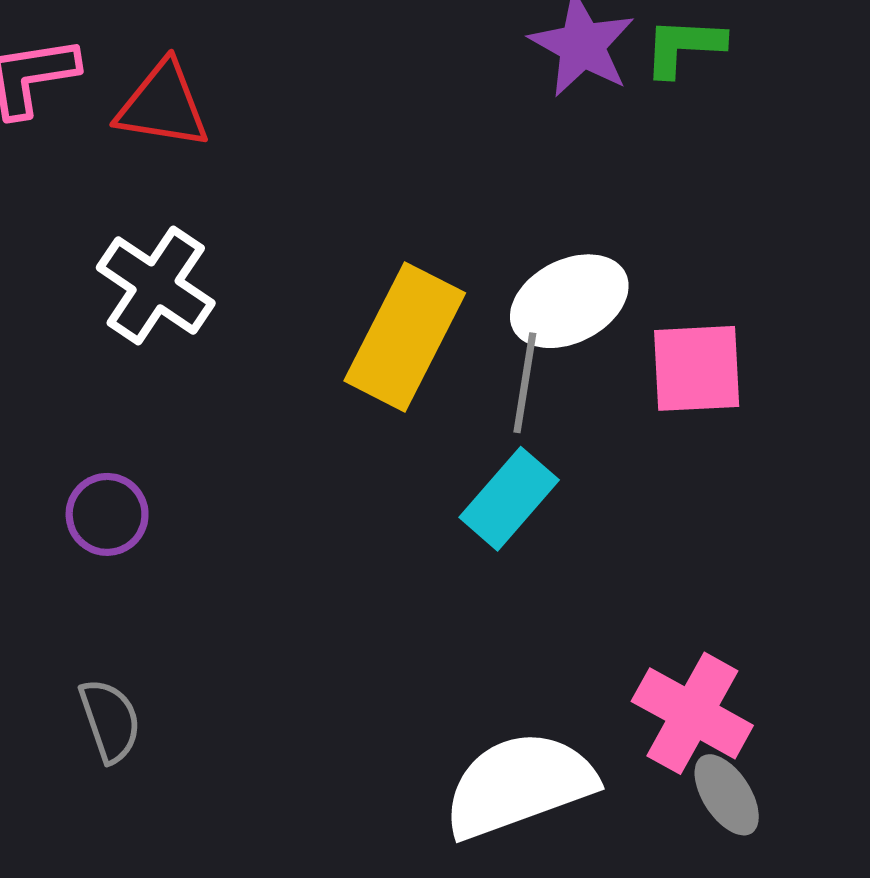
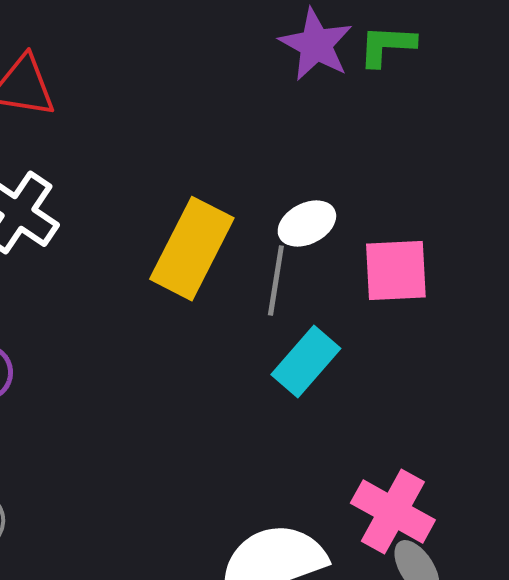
white ellipse: (569, 301) -> (307, 224), size x0.7
cyan rectangle: (509, 499) -> (306, 362), moved

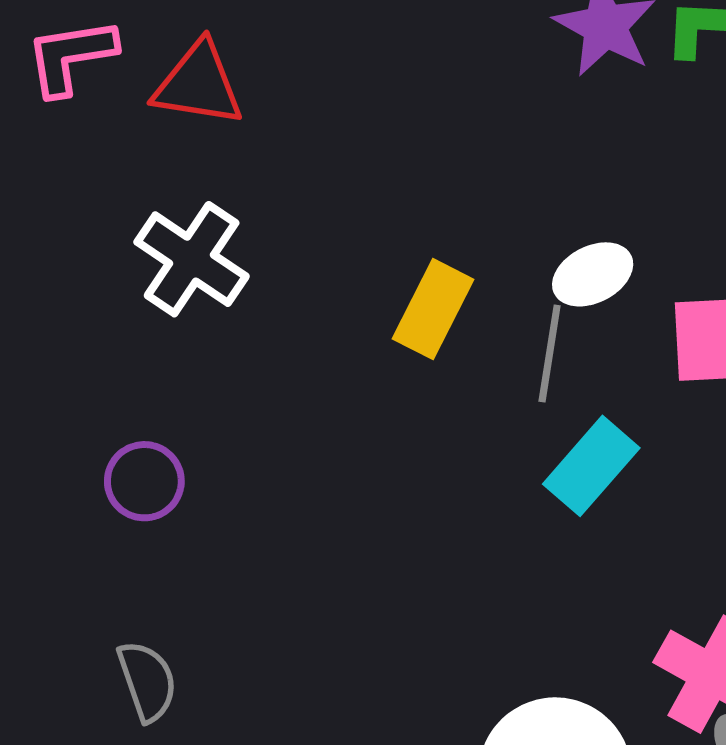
yellow rectangle: (192, 249) -> (433, 309), size x0.7

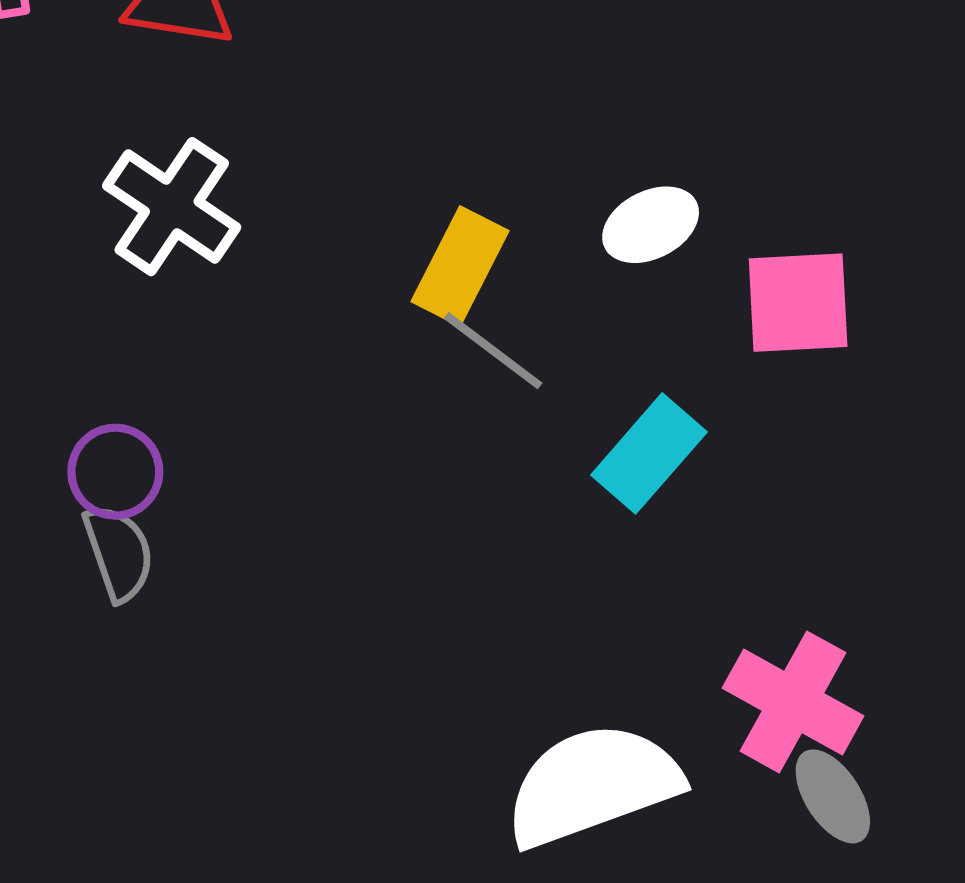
gray line: (550, 354) -> (493, 351), moved, turned -62
gray semicircle: (147, 681) -> (119, 553), moved

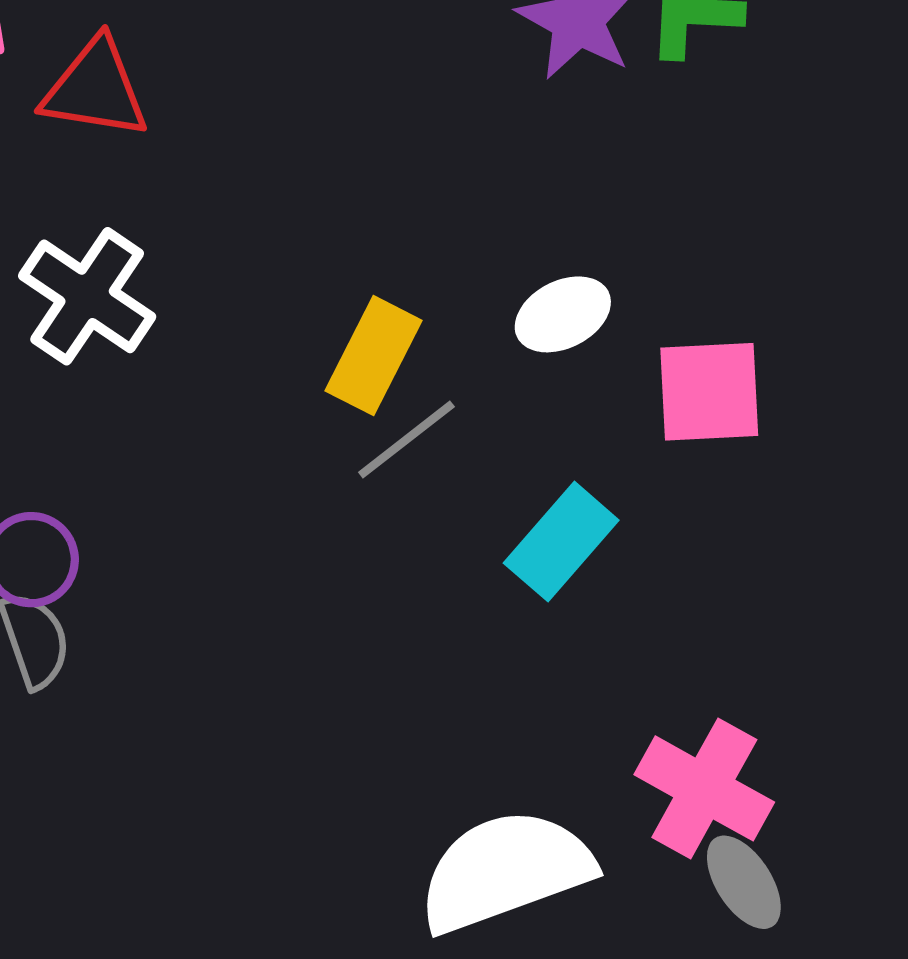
gray line: (493, 351) -> (406, 439), turned -75

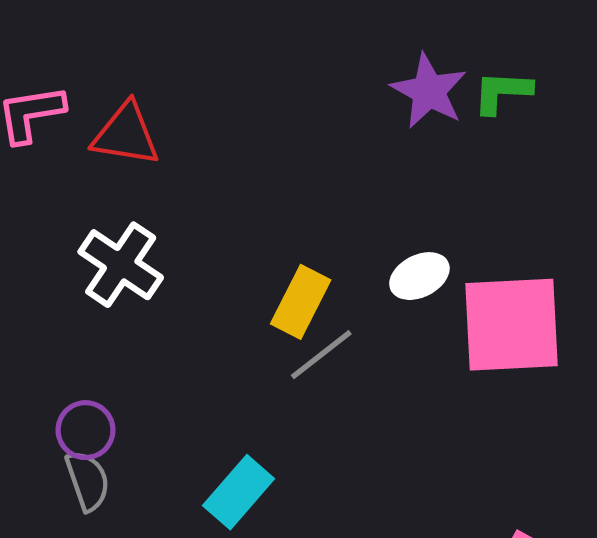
pink square: (709, 392) -> (511, 325), size x1.5
cyan rectangle: (561, 542) -> (239, 492), moved

